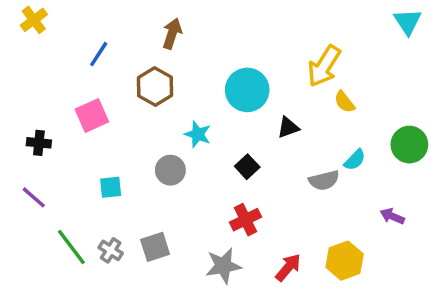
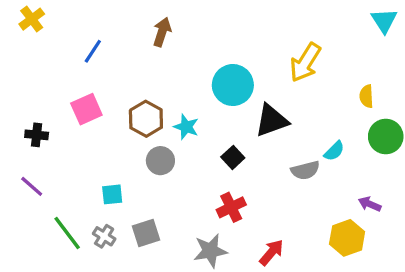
brown hexagon: (155, 86) -> (146, 119), moved
yellow semicircle: (345, 102) -> (366, 96), moved, turned 35
black triangle: (288, 127) -> (271, 120), size x1.6
cyan square: (111, 187) -> (112, 194), moved
yellow hexagon: (345, 261) -> (347, 238), moved

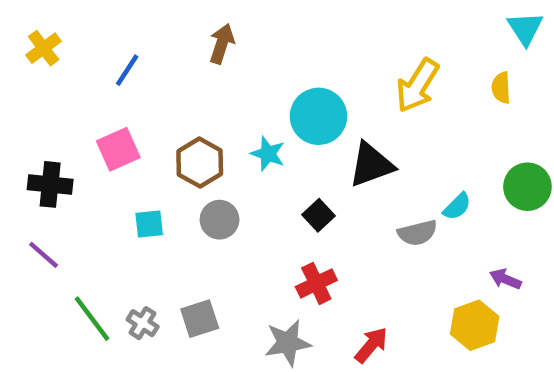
yellow cross: (32, 19) -> (44, 48), moved
yellow semicircle: (366, 96) -> (501, 88), moved
cyan star: (186, 127) -> (268, 154), moved
black cross: (37, 135) -> (50, 184), size x1.4
cyan square: (112, 194) -> (149, 224), moved

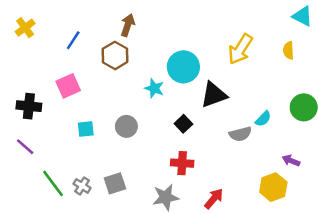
cyan triangle: (525, 28) -> (302, 16), turned -30
brown hexagon: (200, 162) -> (115, 55), moved
red cross: (316, 283) -> (182, 163), turned 30

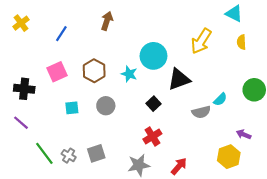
cyan triangle: (302, 16) -> (234, 14), moved
brown hexagon: (115, 55) -> (94, 71), moved
red cross: (182, 163) -> (152, 136), turned -36

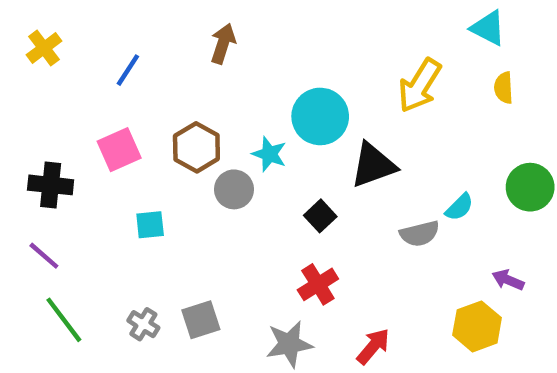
gray circle: (106, 106) -> (234, 189), moved
green line: (44, 153) -> (64, 320), moved

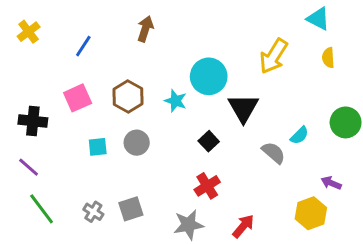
black triangle: (373, 165) -> (243, 108), turned -40
gray circle: (234, 189) -> (137, 143), moved
gray semicircle: (420, 234) -> (274, 153), turned -125

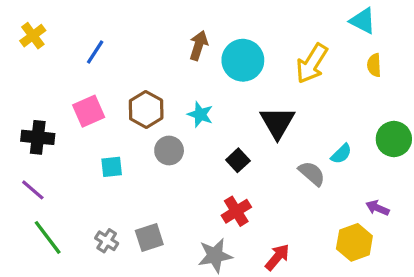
brown arrow: (145, 29) -> (199, 45), moved
cyan circle: (209, 76) -> (243, 60), moved
gray circle: (137, 143) -> (169, 150), moved

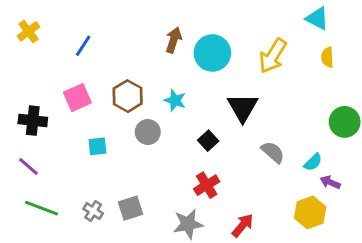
cyan semicircle: (341, 154) -> (313, 162), moved
green line: (48, 237) -> (41, 208), turned -32

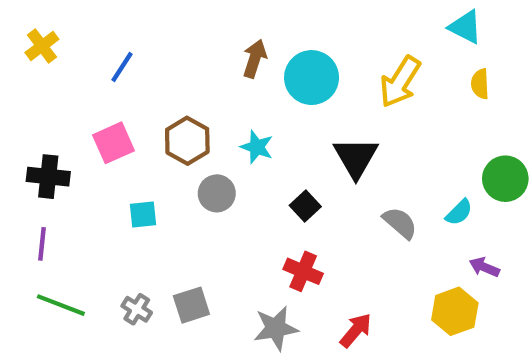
cyan semicircle: (313, 162) -> (459, 212), moved
purple line: (28, 166) -> (42, 244), turned 55
red cross: (207, 185) -> (303, 271), turned -35

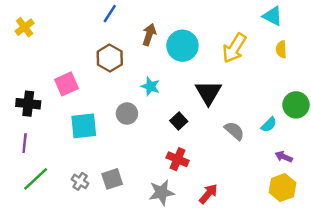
blue line: (122, 67) -> (110, 14), moved
brown hexagon: (187, 141) -> (110, 58), moved
cyan square: (143, 214) -> (84, 126), size x1.6
green line: (61, 305) -> (36, 179), turned -64
yellow hexagon: (455, 311) -> (282, 188), moved

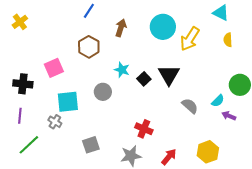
cyan circle: (182, 46) -> (163, 27), moved
black square: (179, 121) -> (144, 79), moved
purple arrow: (284, 157) -> (229, 116), moved
gray cross: (80, 181) -> (55, 122), moved
yellow hexagon: (282, 188) -> (208, 152), moved

